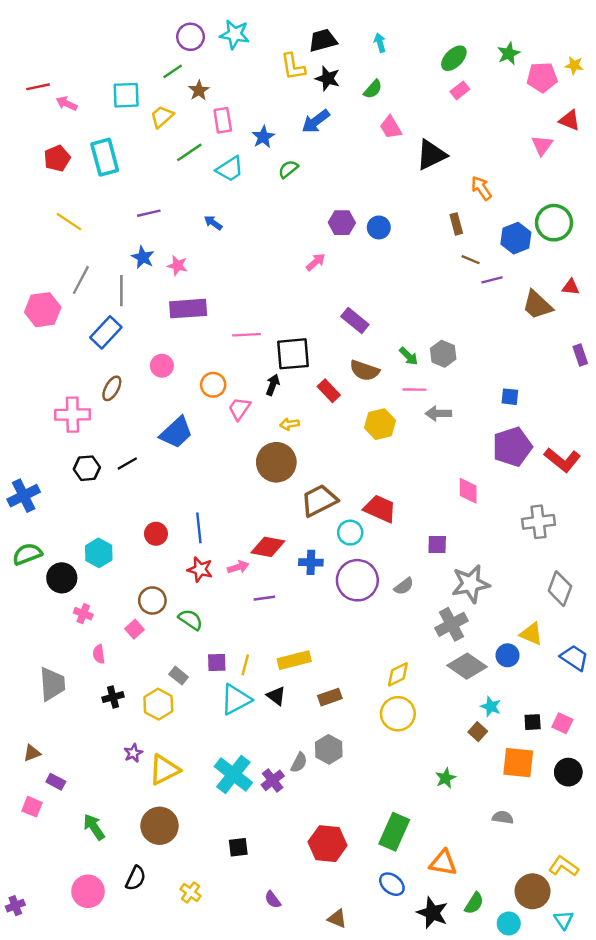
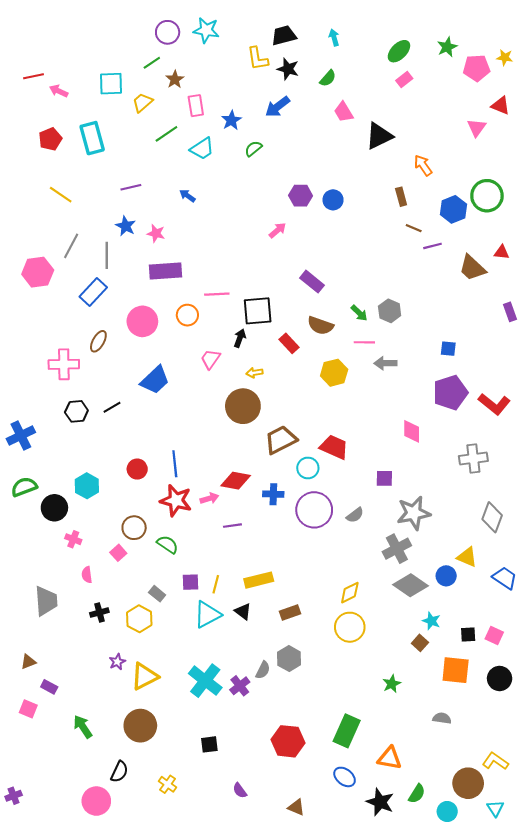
pink circle: (162, 366) -> (142, 321), size x1.5
orange circle: (213, 385) -> (187, 315), moved
red star: (200, 570) -> (176, 500), size x1.4
pink circle: (88, 891) -> (96, 801), moved

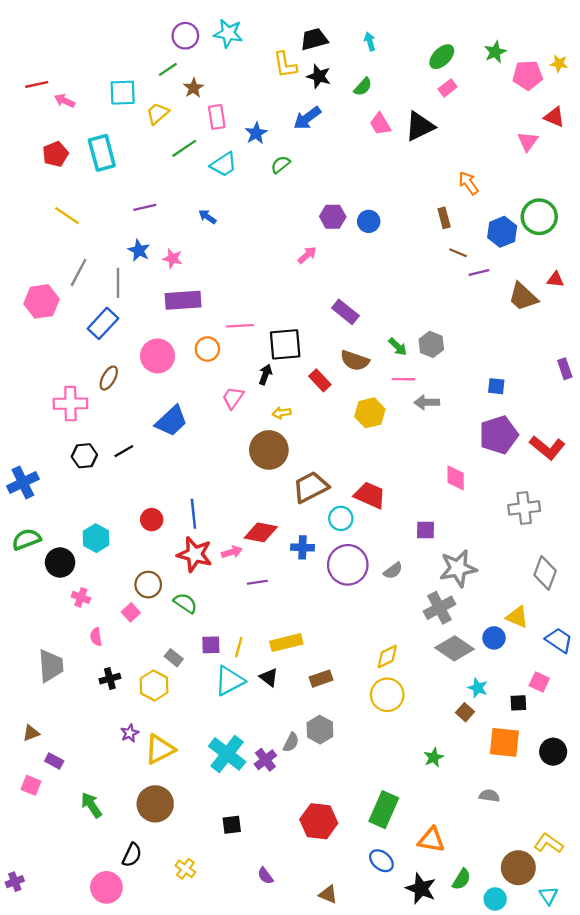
black triangle: (379, 136) -> (420, 126), moved
purple rectangle: (510, 312) -> (565, 369), moved
pink square: (494, 636) -> (539, 682), moved

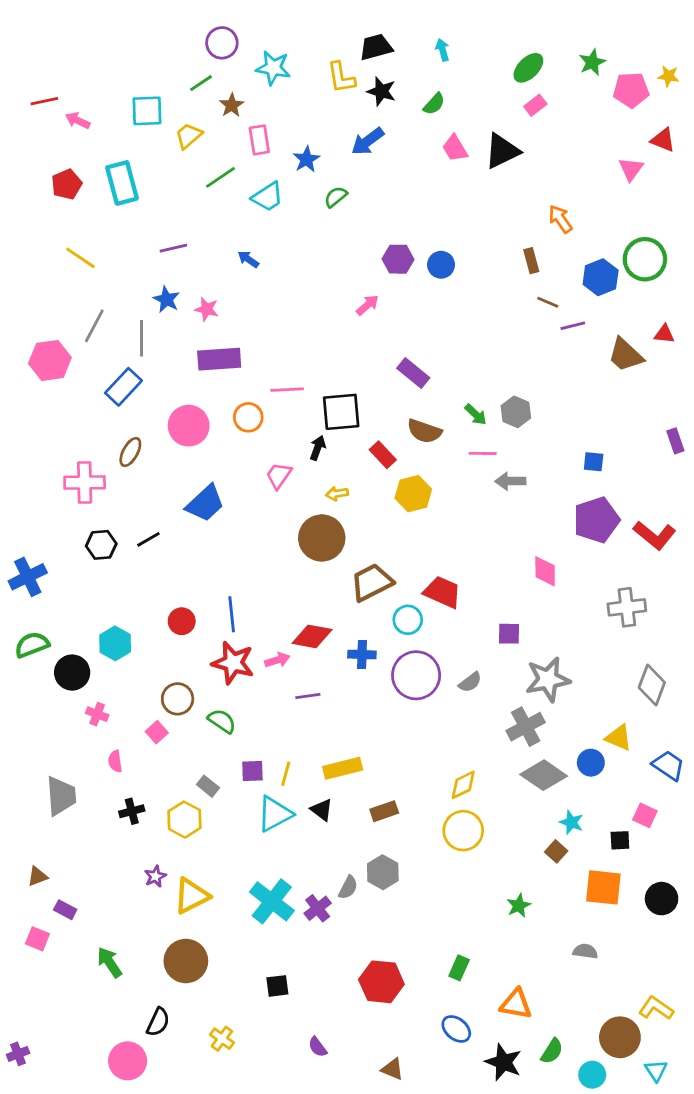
cyan star: (228, 33) -> (273, 68), moved
yellow hexagon: (370, 413) -> (413, 494), moved
green rectangle: (384, 810) -> (459, 968), size x0.6

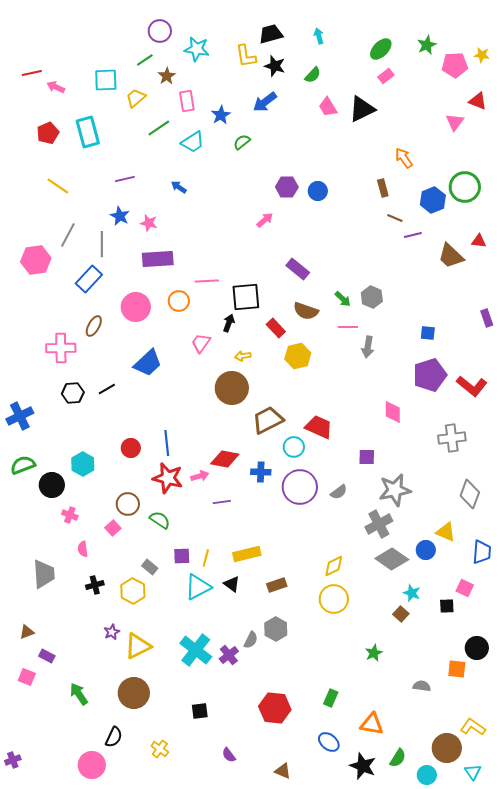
gray arrow: (510, 481) -> (368, 347), turned -80
blue trapezoid: (668, 765) -> (482, 552), turned 60
orange square: (603, 887) -> (457, 669), moved, size x0.7

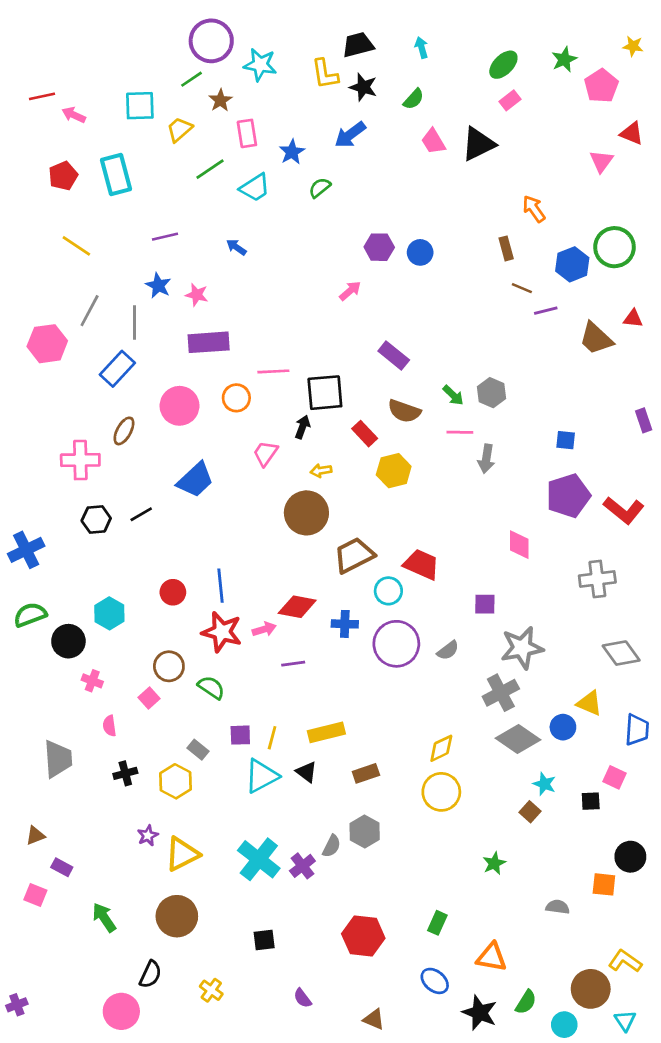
purple circle: (160, 31) -> (211, 41), size x1.4
yellow star: (482, 55) -> (633, 46), moved
pink pentagon: (455, 65) -> (601, 86), turned -30
gray diamond: (470, 494) -> (621, 653), turned -56

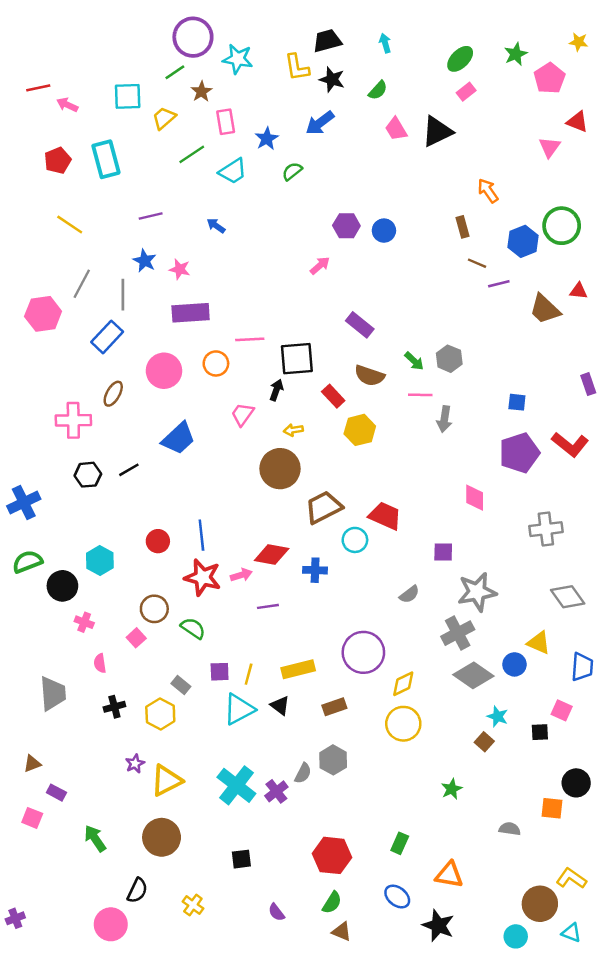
red L-shape: (624, 510) -> (570, 444), moved
purple circle: (396, 644) -> (363, 652), moved
green semicircle: (526, 1002) -> (332, 903), moved
cyan triangle: (625, 1021) -> (571, 933), turned -35

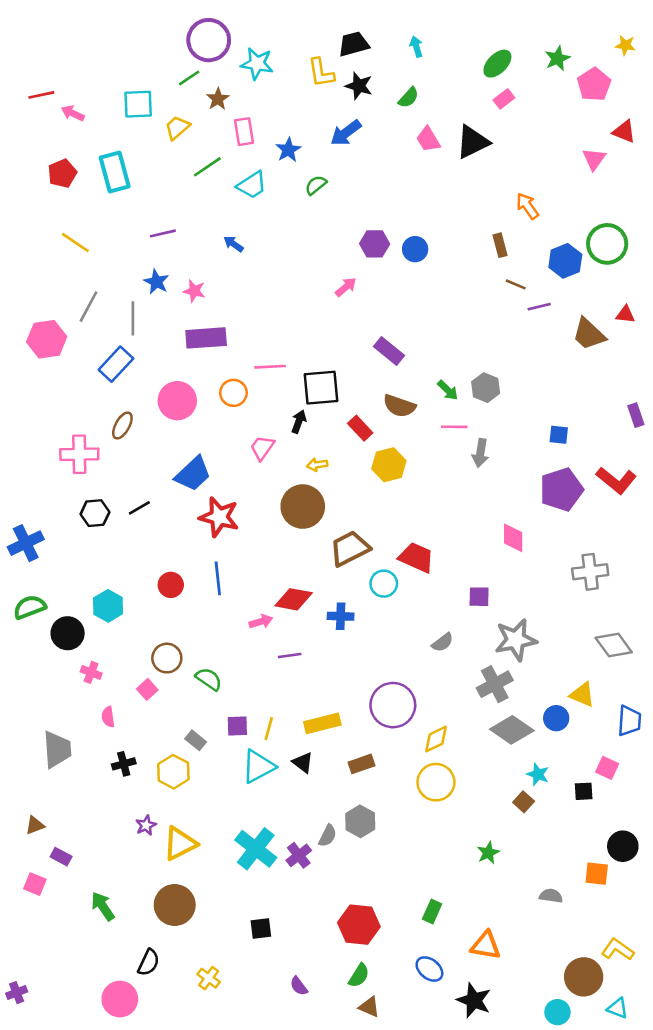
red star: (203, 577) -> (219, 517), moved

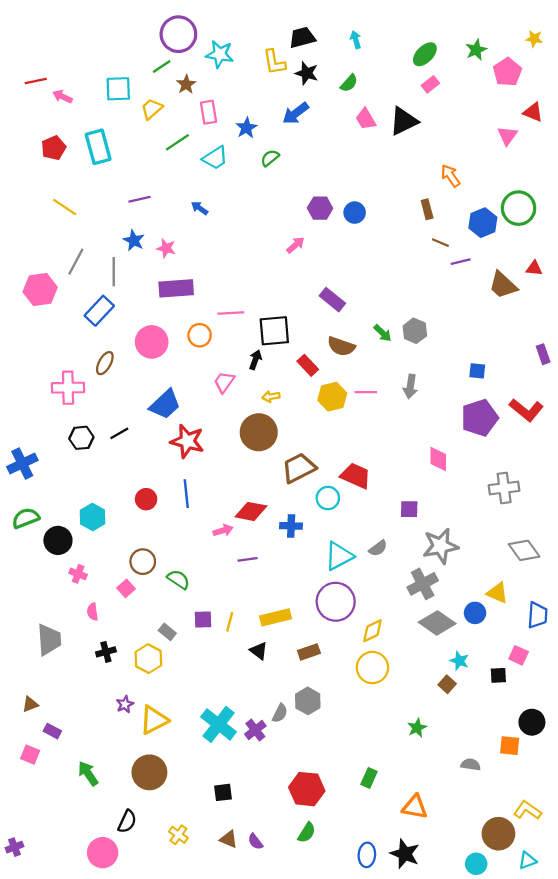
pink line: (454, 427) -> (366, 392), moved
cyan triangle: (258, 767) -> (339, 556), moved
blue ellipse: (429, 969) -> (367, 855), moved, turned 55
brown triangle: (369, 1007) -> (229, 839), moved
cyan triangle: (618, 1008) -> (527, 860), turned -42

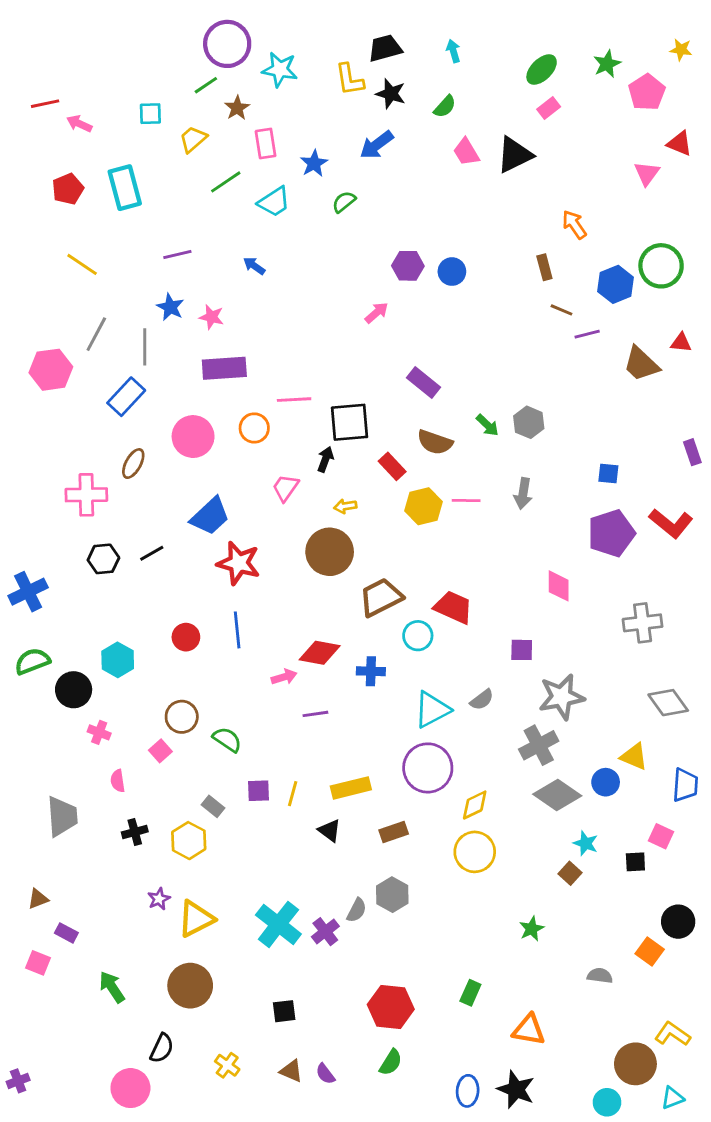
cyan square: (118, 89) -> (150, 114), size x0.7
orange square: (510, 746) -> (650, 951), turned 30

